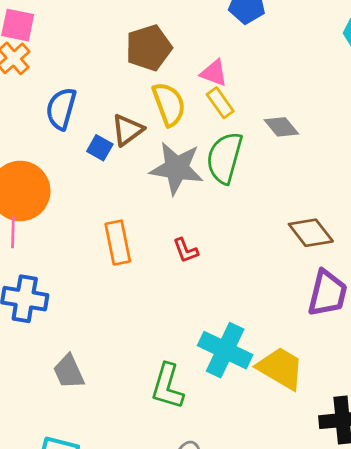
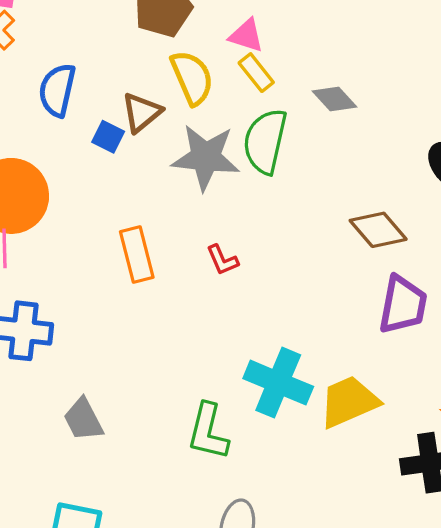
yellow trapezoid: (281, 368) -> (349, 402), turned -51

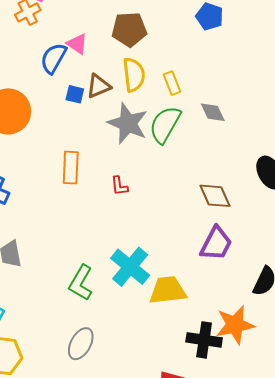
pink triangle: (246, 36) -> (77, 44), moved
blue square: (108, 137) -> (75, 94), turned -30

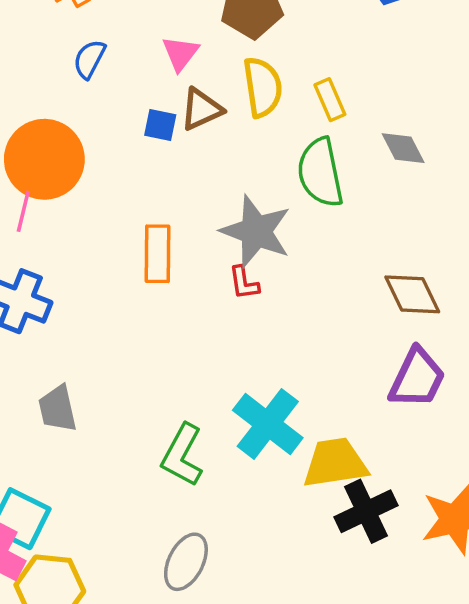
pink triangle: (77, 44) -> (180, 53), moved, turned 35
blue semicircle: (53, 58) -> (89, 59), moved, size x0.7
gray star: (128, 123) -> (256, 231), moved
green semicircle: (165, 125) -> (320, 173), turned -39
black cross: (204, 340) -> (366, 511), moved, turned -32

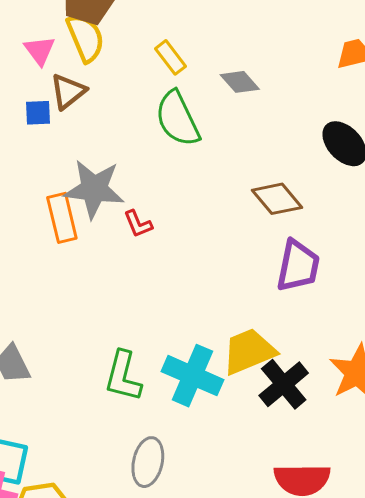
yellow semicircle: (263, 87) -> (85, 38), moved
gray star: (256, 231) -> (94, 189), moved
cyan cross: (268, 424) -> (193, 376), moved

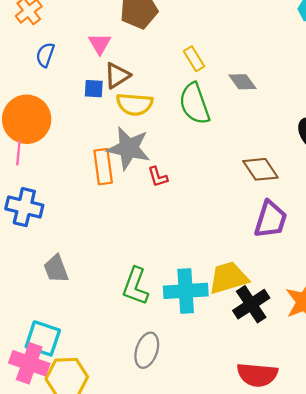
yellow semicircle: (85, 38) -> (135, 104), moved, turned 111
cyan cross: (193, 376) -> (186, 291), turned -33

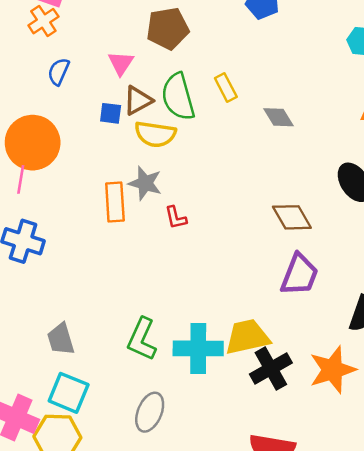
green semicircle: (194, 104) -> (178, 97), moved
gray star: (129, 148) -> (145, 183), size x0.7
gray trapezoid: (56, 269) -> (61, 339), moved
cyan square: (43, 338) -> (69, 393), moved

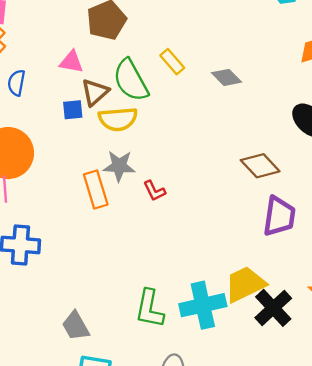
pink triangle: (121, 63) -> (71, 62), turned -40

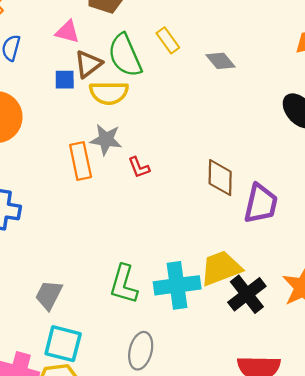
brown diamond: (260, 166) -> (220, 178), moved, turned 39
gray trapezoid: (76, 326) -> (49, 295), turned 52

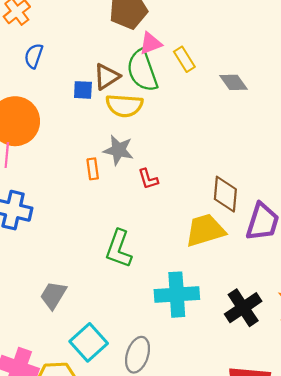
pink triangle: (67, 32) -> (151, 43), moved, turned -40
orange rectangle: (81, 161) -> (93, 169), size x0.6
yellow trapezoid: (221, 268) -> (205, 230), moved
green L-shape: (124, 284) -> (119, 249), moved
cyan square: (63, 344) -> (89, 342), moved, turned 30

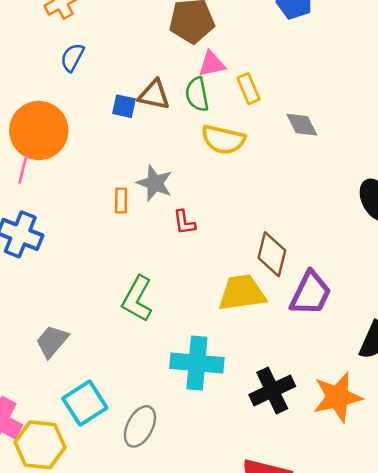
green semicircle: (142, 71) -> (197, 94), size x0.7
brown triangle: (107, 77) -> (154, 95), turned 36
yellow semicircle: (124, 106) -> (223, 140), moved

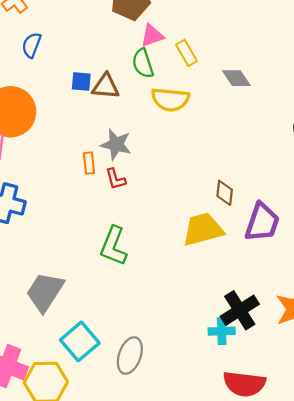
brown triangle: (154, 95) -> (106, 86), moved
red L-shape: (184, 222) -> (116, 179), moved
brown diamond: (272, 254) -> (225, 193), size x0.7
gray trapezoid: (52, 341) -> (45, 292), size x1.4
cyan cross: (197, 363) -> (222, 331), moved, size x0.6

